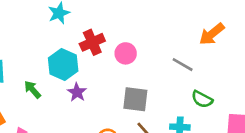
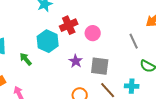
gray line: (183, 65) -> (134, 41), turned 35
purple star: (77, 92) -> (76, 61), moved

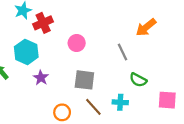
red cross: (69, 25) -> (43, 23), moved
purple star: (76, 61) -> (41, 78), moved

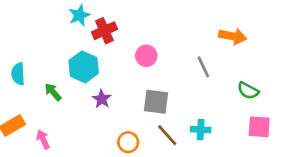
orange arrow: (146, 27) -> (233, 36), turned -130
green semicircle: (138, 80) -> (248, 91), moved

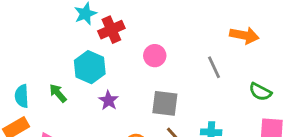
cyan semicircle: (18, 74) -> (22, 96), moved

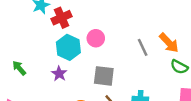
orange arrow: (244, 35) -> (169, 43), moved, turned 35
cyan hexagon: (90, 67) -> (68, 47), moved

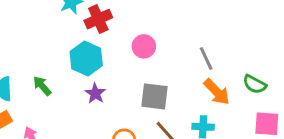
orange arrow: (169, 43) -> (217, 92), moved
cyan hexagon: (68, 47) -> (86, 59), moved

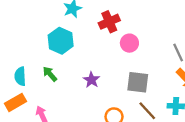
red cross: (98, 19) -> (109, 22), moved
cyan hexagon: (86, 59) -> (61, 41), moved

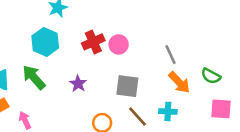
red cross: (109, 22) -> (93, 42), moved
green arrow: (50, 74) -> (34, 77), size x1.5

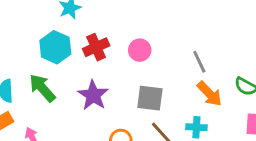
red cross: (93, 42) -> (96, 47), moved
purple star: (78, 84) -> (93, 95), size x1.5

